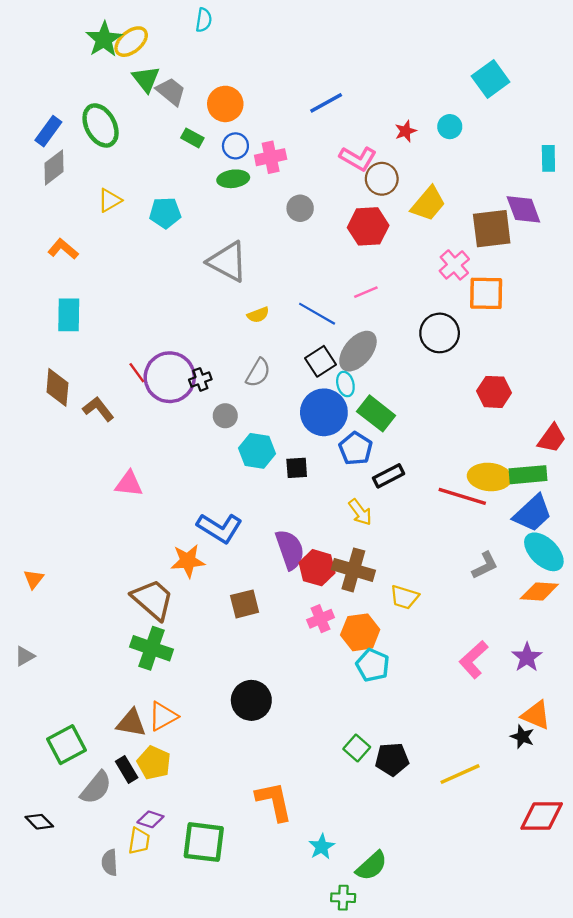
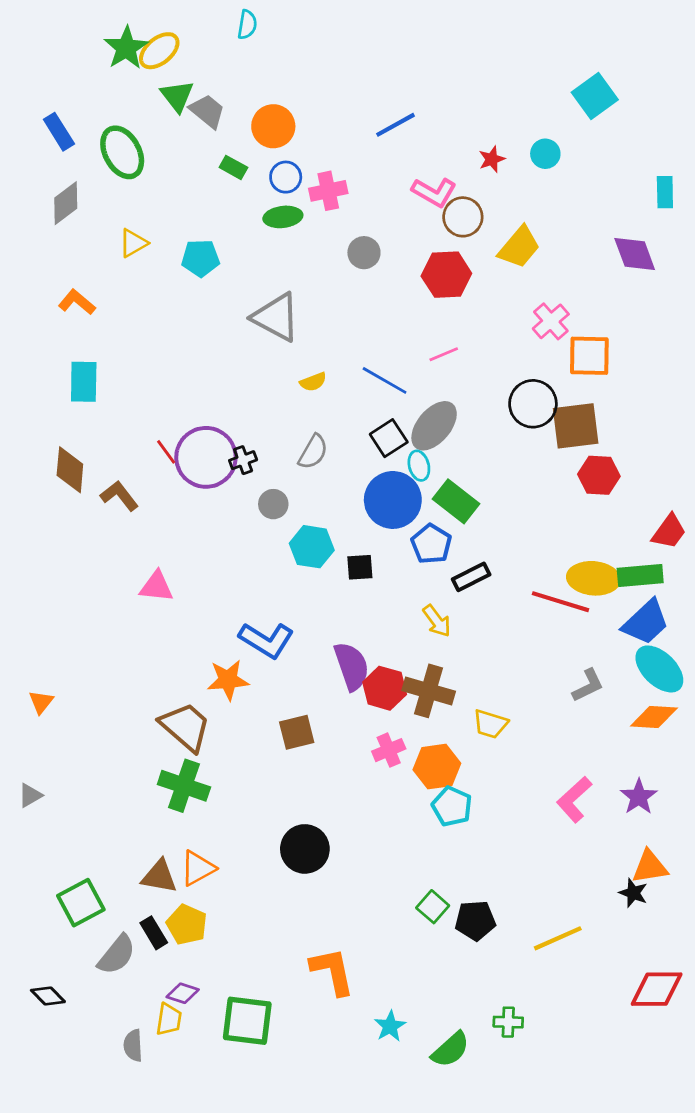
blue rectangle: (48, 131) -> (59, 132), moved, turned -68
brown square: (492, 229) -> (576, 426), moved
orange triangle: (536, 715) -> (650, 867), turned -32
green cross: (343, 898) -> (508, 1022), moved

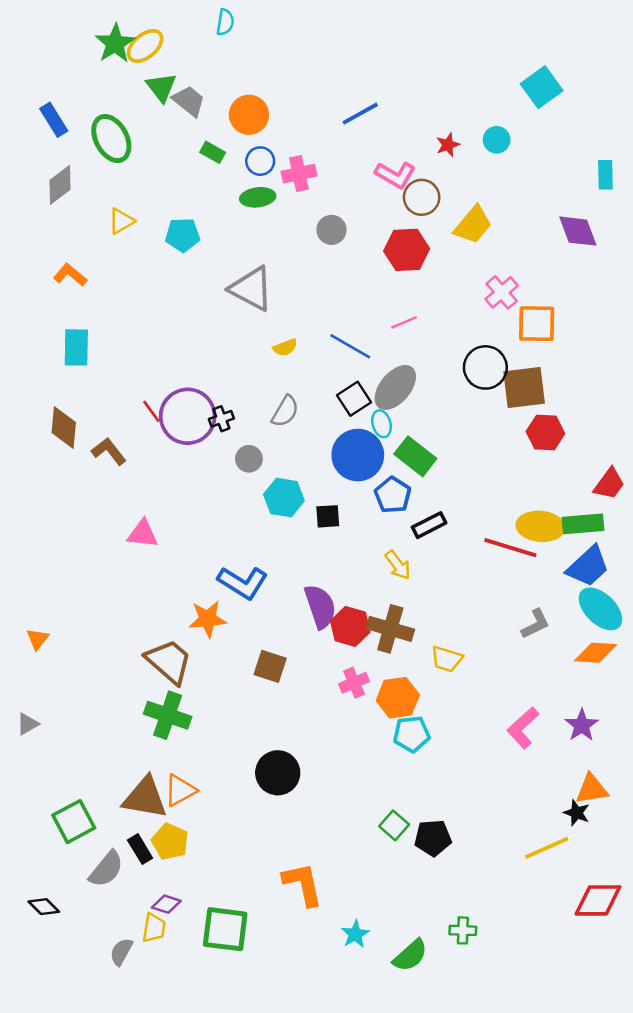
brown square: (297, 732) -> (270, 666), turned 32
cyan pentagon: (452, 806) -> (412, 734), turned -30
brown triangle: (159, 876) -> (145, 798), size x1.4
yellow line: (558, 938) -> (547, 848), moved
gray semicircle: (133, 1045) -> (121, 952), turned 32

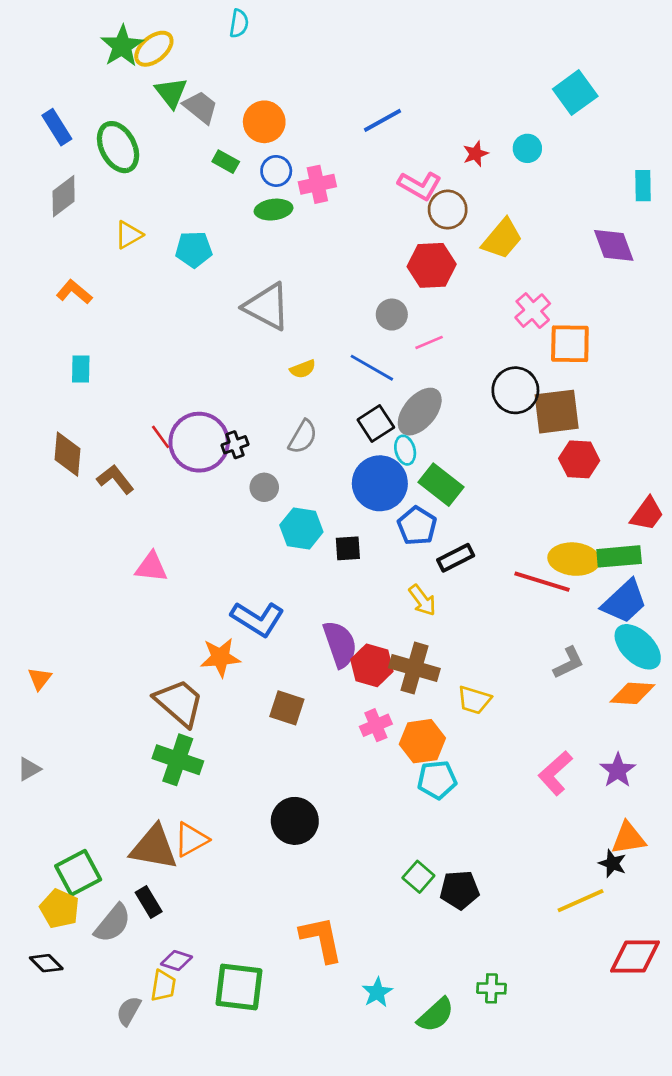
gray circle: (331, 230) -> (392, 315), moved
cyan rectangle: (76, 347) -> (81, 369), size x0.7
yellow pentagon: (170, 842) -> (60, 909), moved

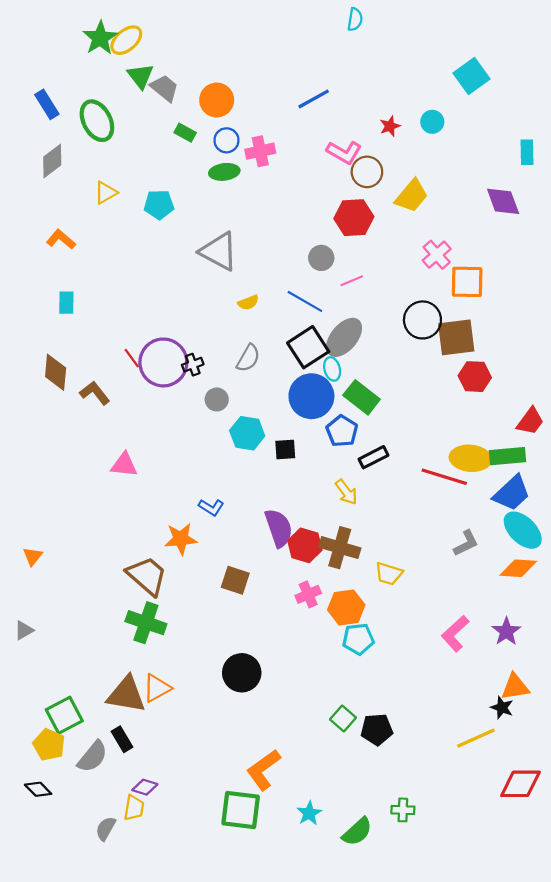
cyan semicircle: (239, 23) -> (355, 19), moved
black square: (376, 424) -> (308, 347), size x1.4
blue L-shape: (258, 619) -> (211, 507), size x0.6
orange L-shape: (321, 939) -> (264, 770), turned -114
green square: (239, 987) -> (241, 810), moved

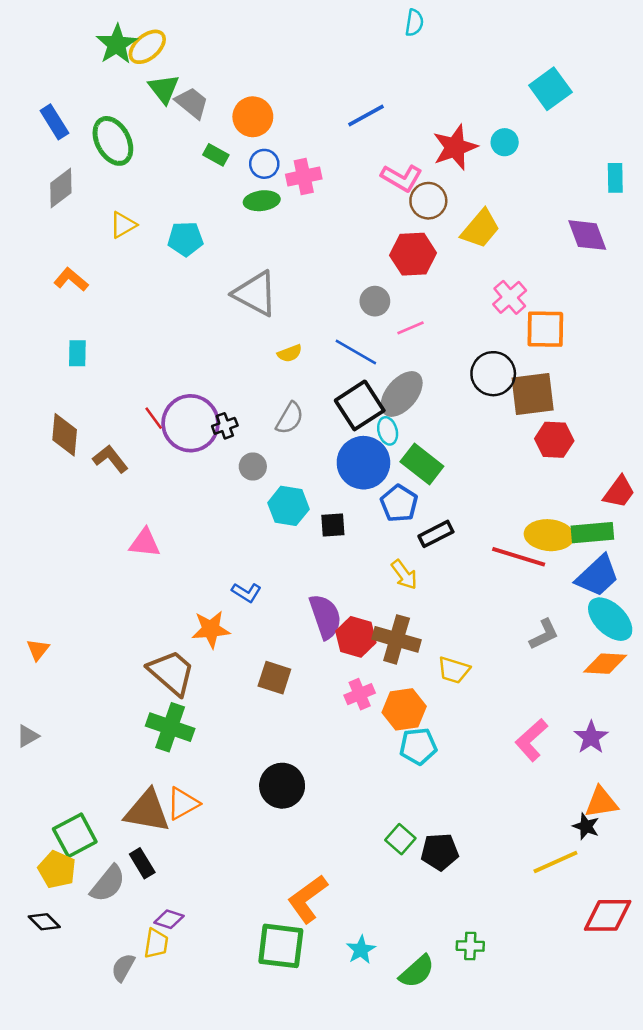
red star: (390, 126) -> (455, 147), size x1.8

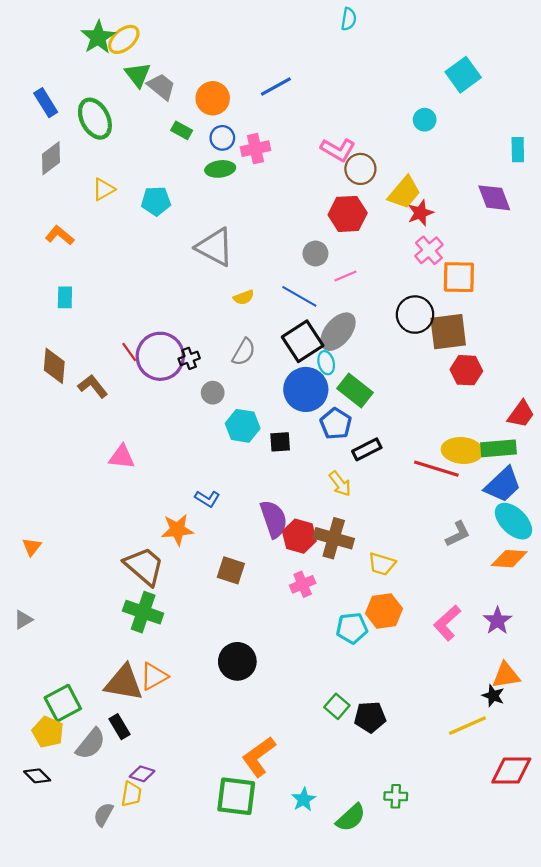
blue line: (366, 116) -> (276, 87), moved
red star: (455, 147) -> (420, 213), moved, size x0.7
orange hexagon: (404, 709) -> (384, 611), moved

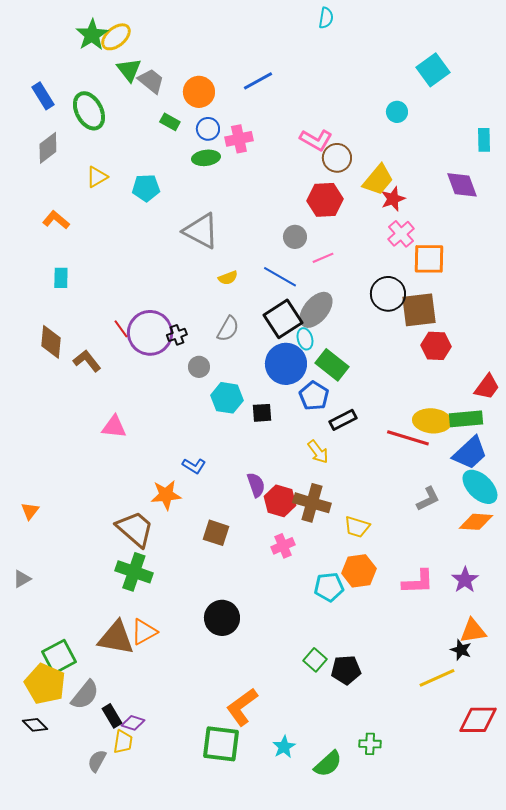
purple semicircle: (274, 519) -> (256, 485), size x0.7
pink L-shape: (447, 623) -> (418, 582), turned -140
black rectangle: (120, 727) -> (112, 716), moved
yellow pentagon: (48, 732) -> (45, 684), size x1.4

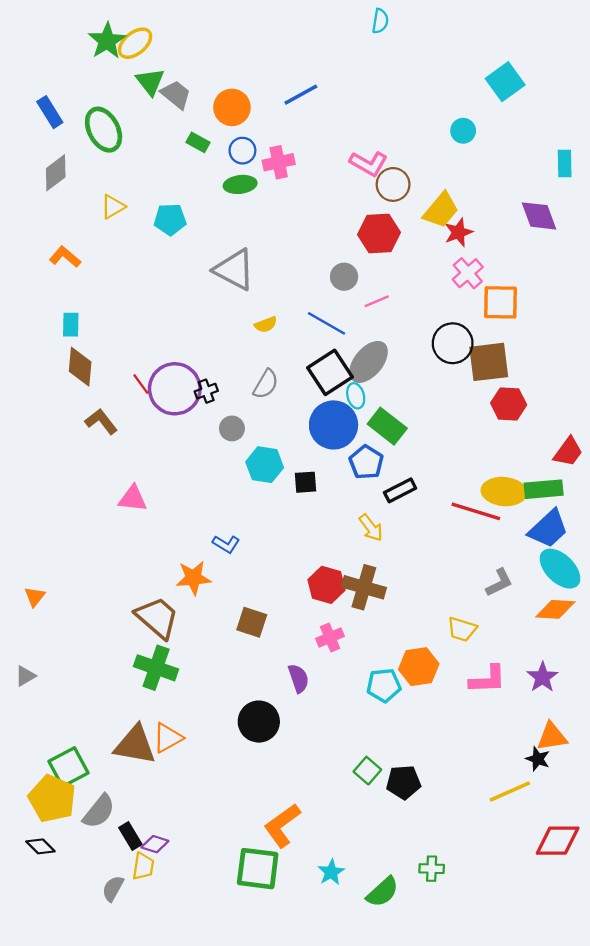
brown diamond: (51, 342) -> (80, 367), moved
purple semicircle: (256, 485) -> (298, 678), moved
yellow trapezoid: (357, 527) -> (462, 629), moved

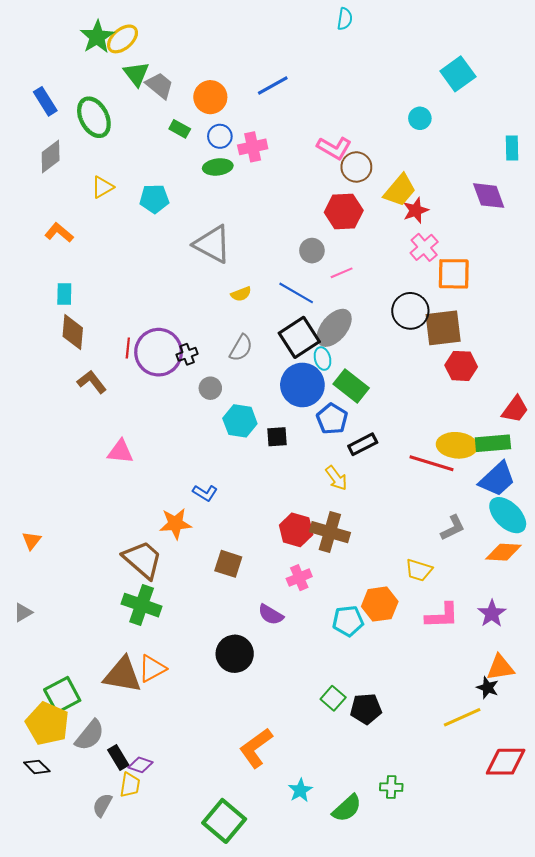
red line: (141, 384) -> (128, 348), turned 42
purple semicircle: (298, 678) -> (271, 615), turned 140
green square: (258, 869) -> (224, 821), moved, turned 33

